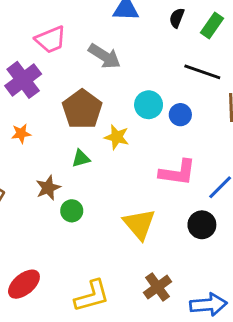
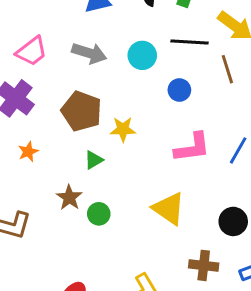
cyan circle: (149, 105) -> (142, 55), moved
black circle: (202, 225) -> (233, 221), moved
brown cross: (158, 287) -> (204, 265), turned -32

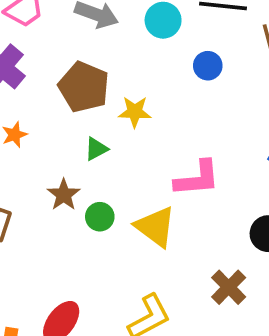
pink L-shape: (192, 148) -> (197, 178), moved
yellow triangle: (169, 209) -> (155, 227), moved
brown cross: (204, 265) -> (229, 287), turned 36

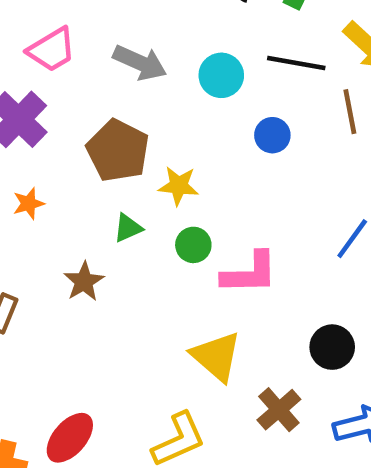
green circle: (100, 217) -> (193, 245), moved
yellow triangle: (155, 227) -> (216, 356), moved

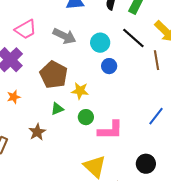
black line: (296, 63) -> (133, 38), turned 30
blue circle: (272, 135) -> (109, 66), moved

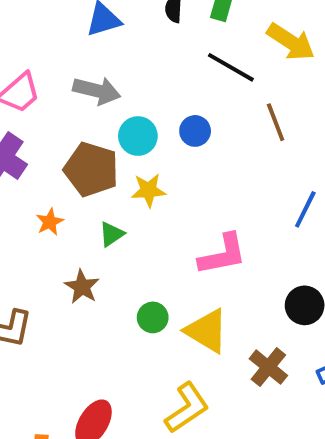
cyan circle: (100, 43) -> (138, 136), moved
brown line: (156, 60) -> (276, 122), moved
orange star: (14, 97) -> (50, 222), moved
green circle: (86, 117) -> (153, 317), moved

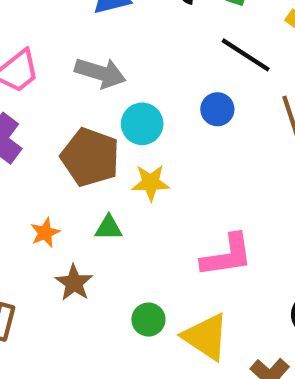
blue circle: (195, 131) -> (217, 109), moved
orange star: (50, 222) -> (45, 233), moved
green triangle: (112, 234) -> (109, 228), turned 32

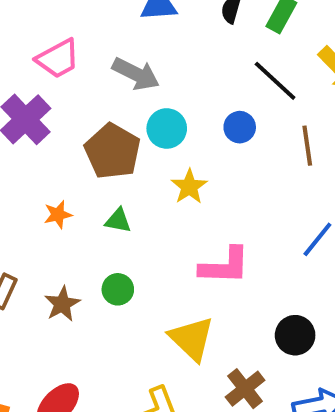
yellow star: (151, 183) -> (189, 187), moved, turned 30
brown star: (74, 283) -> (62, 304), moved
green circle: (148, 320) -> (118, 289), moved

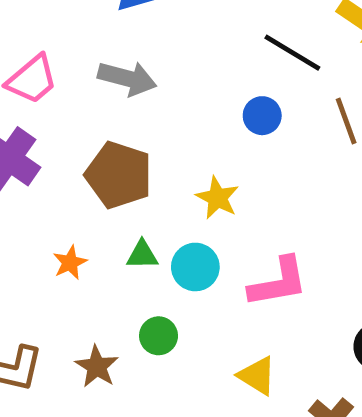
cyan circle: (167, 128) -> (195, 267), moved
yellow triangle: (192, 339) -> (257, 376), size x0.7

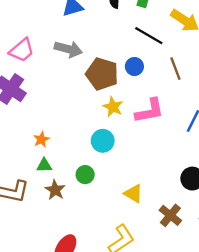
brown pentagon: (119, 175) -> (102, 74), moved
green triangle: (142, 255) -> (44, 165), moved
pink L-shape: (278, 282) -> (150, 111), moved

